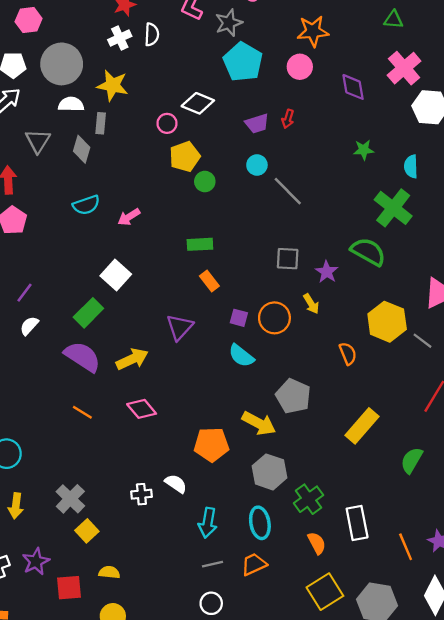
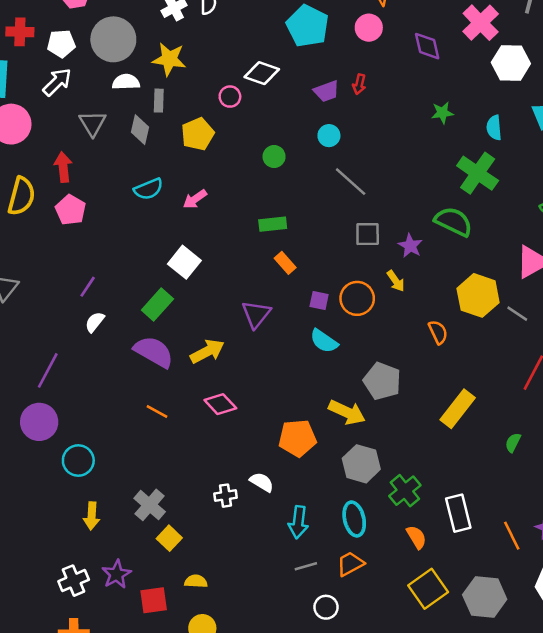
yellow pentagon: (185, 157) -> (198, 134), moved
gray line: (288, 191) -> (351, 182), moved
green semicircle: (412, 460) -> (513, 443), size x0.7
white circle: (211, 603) -> (326, 607), moved

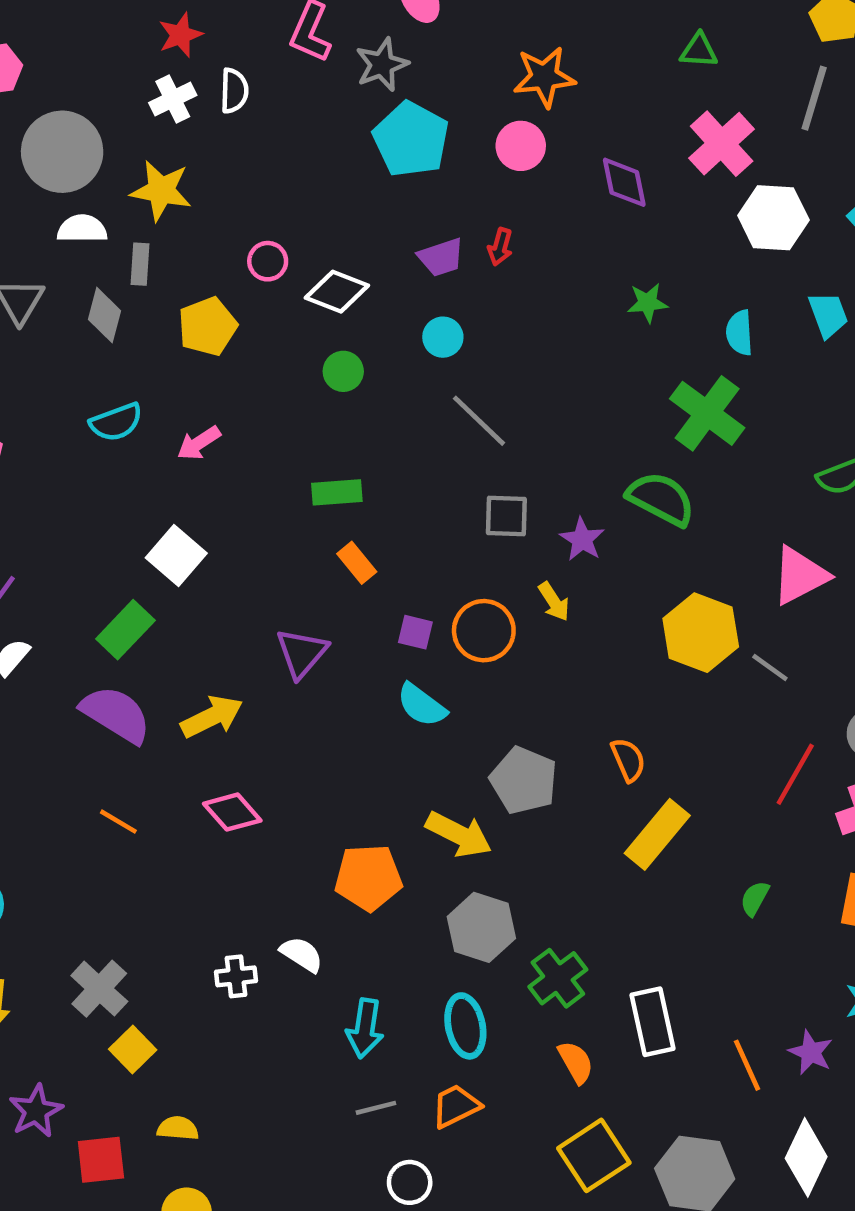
white diamond: (262, 73) -> (337, 292), moved
orange semicircle: (438, 332) -> (628, 760), moved

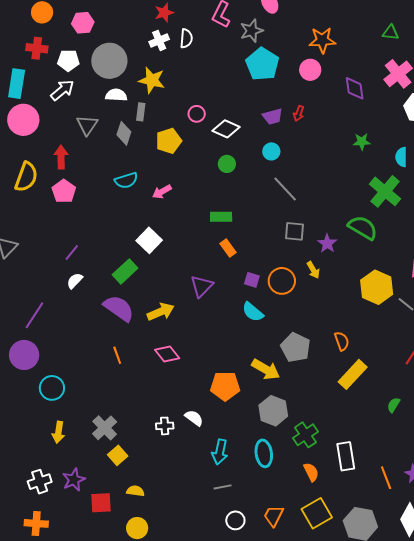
orange line: (118, 822) -> (117, 355), turned 36
orange trapezoid: (456, 1106) -> (274, 516), moved, turned -40

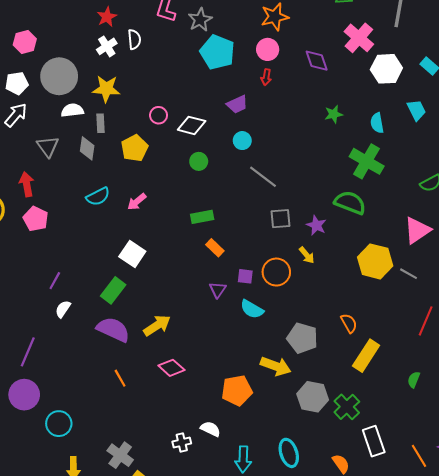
red arrow: (299, 113) -> (266, 77), moved
purple triangle: (202, 286) -> (218, 290), moved, size x0.7
gray hexagon: (273, 411) -> (313, 397), moved
green cross: (305, 435) -> (347, 407), moved

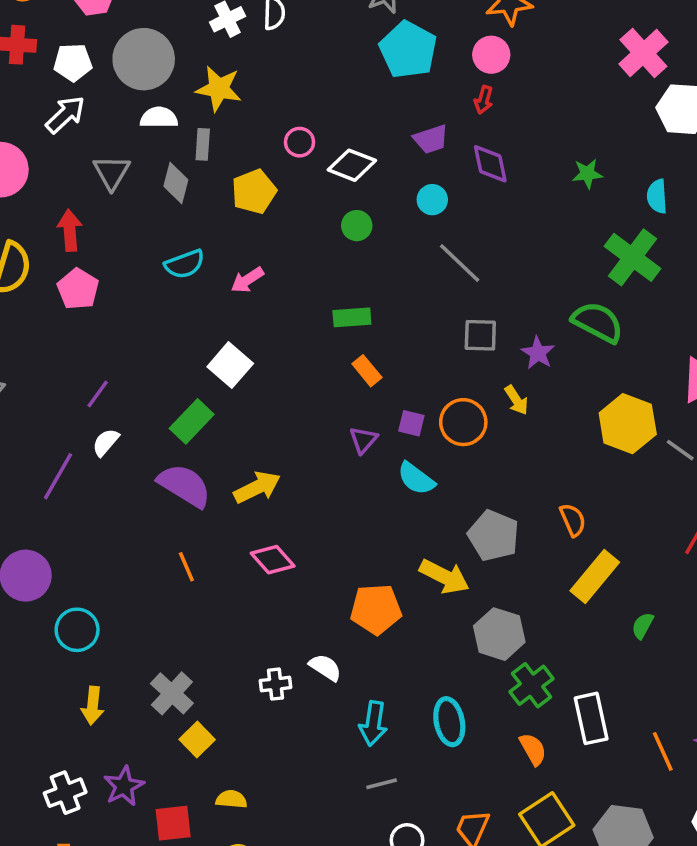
purple diamond: (317, 61) -> (490, 164), moved
purple line: (28, 352) -> (58, 476), moved
green semicircle: (414, 380) -> (643, 626), moved
green cross: (347, 407) -> (532, 685), moved

